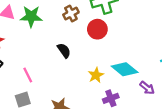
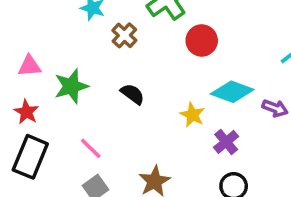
green star: (31, 17) -> (71, 86), moved
red circle: (97, 29) -> (202, 40), moved

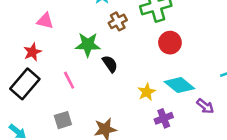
green star: (71, 86) -> (88, 45), moved
pink line: (91, 148) -> (69, 80), moved

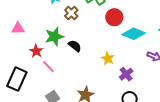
red star: (32, 52) -> (36, 51), moved
cyan diamond: (179, 85) -> (134, 34), moved

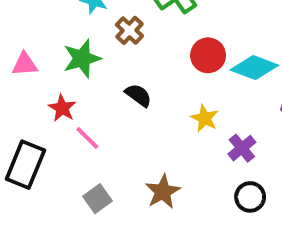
red circle: (114, 17) -> (208, 55), moved
green star: (54, 37) -> (82, 59), moved

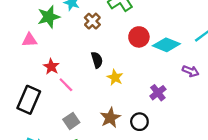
green star: (82, 59) -> (49, 17), moved
black semicircle: (138, 95) -> (97, 60), turned 35
yellow star: (205, 118) -> (115, 77), moved
black circle: (250, 197) -> (139, 122), moved

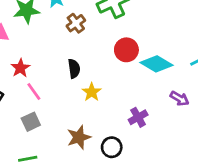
gray square: (71, 121) -> (31, 122), moved

